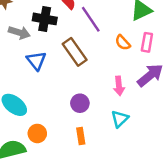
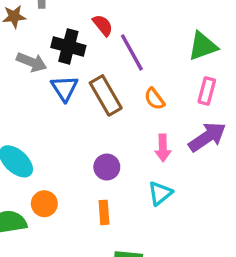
orange semicircle: (123, 43) -> (154, 99), moved
blue triangle: (36, 61) -> (64, 88), moved

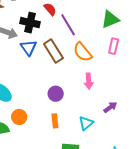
orange semicircle: (154, 99) -> (83, 52), size x1.5
purple arrow: (207, 137) -> (110, 107), moved, size x0.6
cyan triangle: (160, 193) -> (86, 123), moved

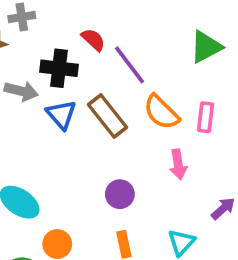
pink rectangle: (114, 46) -> (206, 117), moved

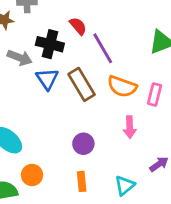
orange semicircle: (161, 112) -> (122, 87), turned -32

